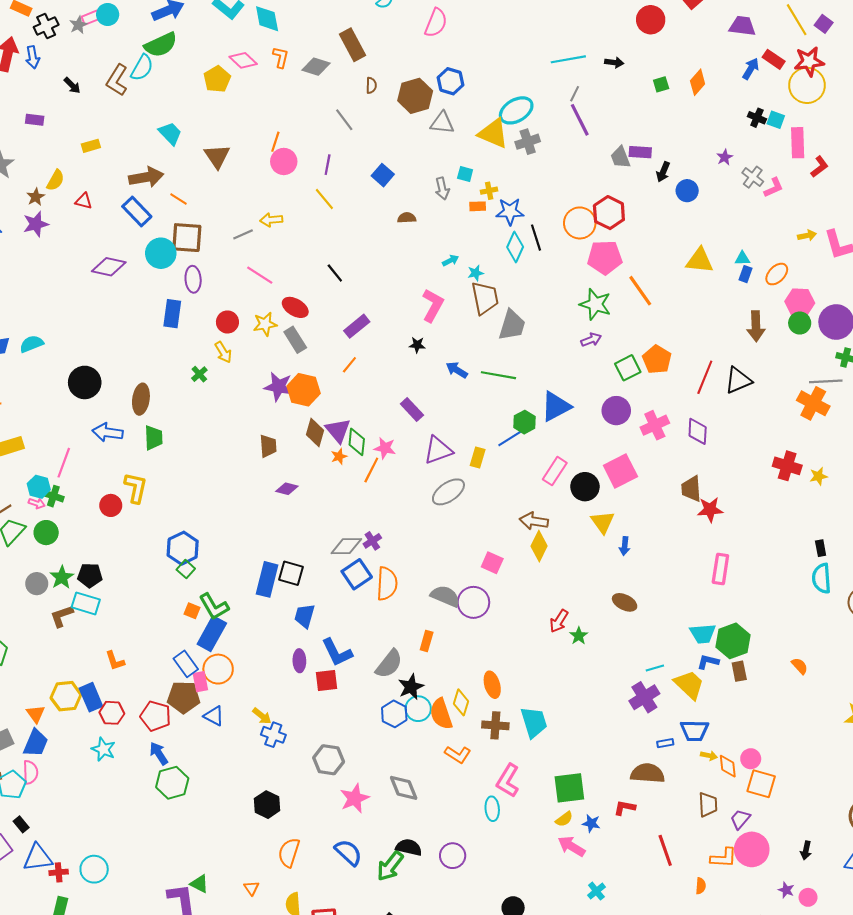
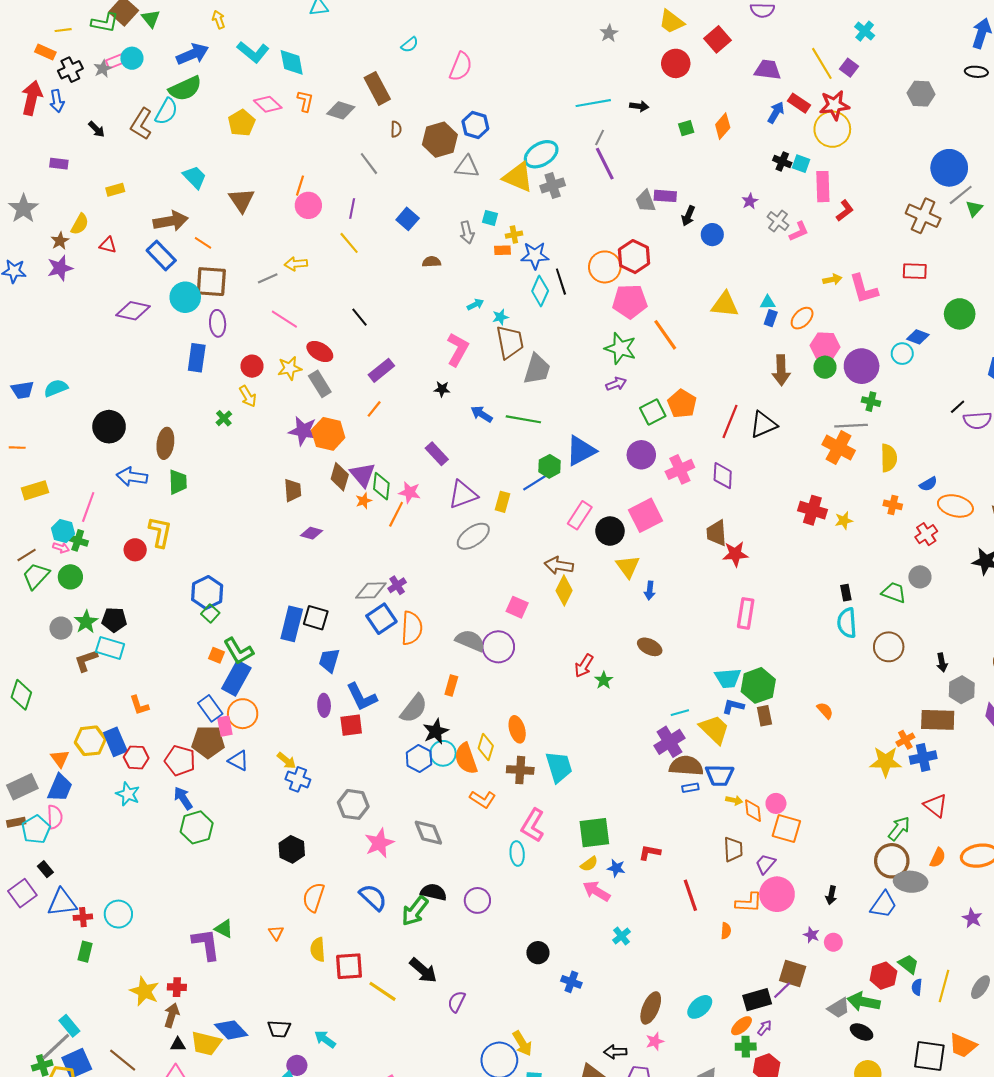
brown semicircle: (648, 773) -> (686, 766), moved

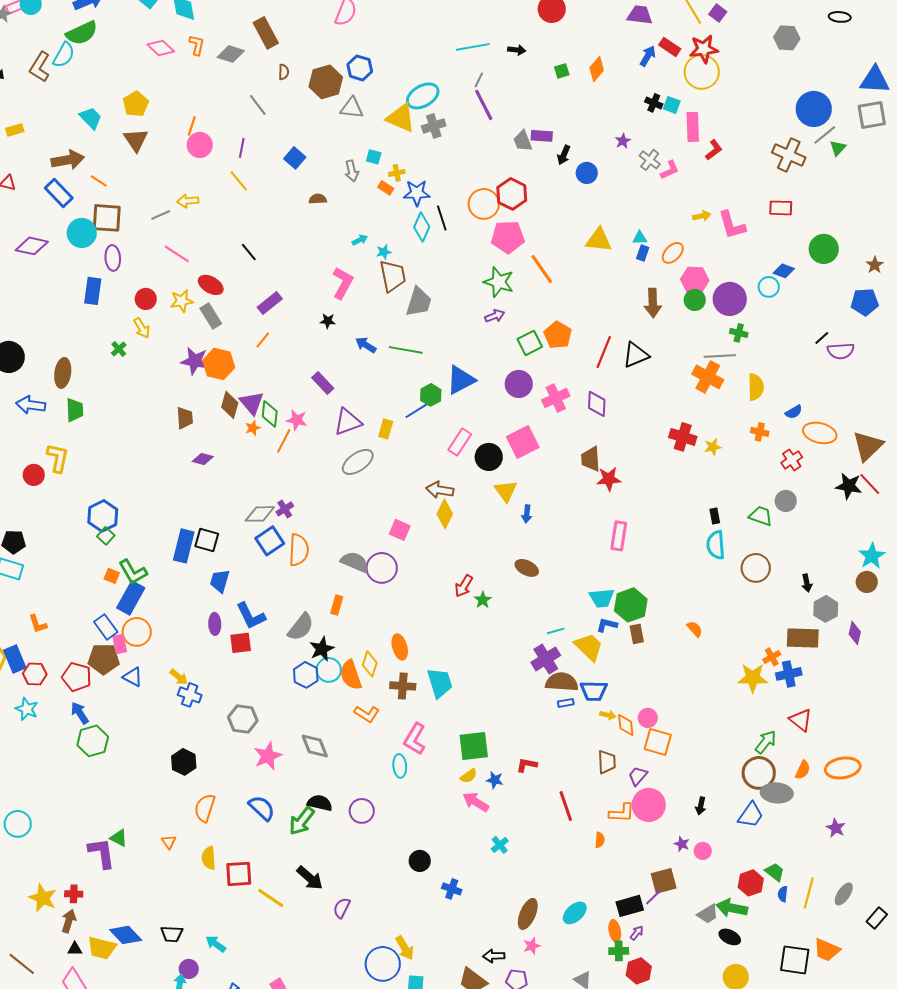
yellow pentagon: (242, 123) -> (136, 104), moved
orange rectangle: (502, 250) -> (386, 188), turned 35
brown square: (793, 974) -> (664, 881), turned -32
orange ellipse: (741, 1026) -> (615, 931), turned -60

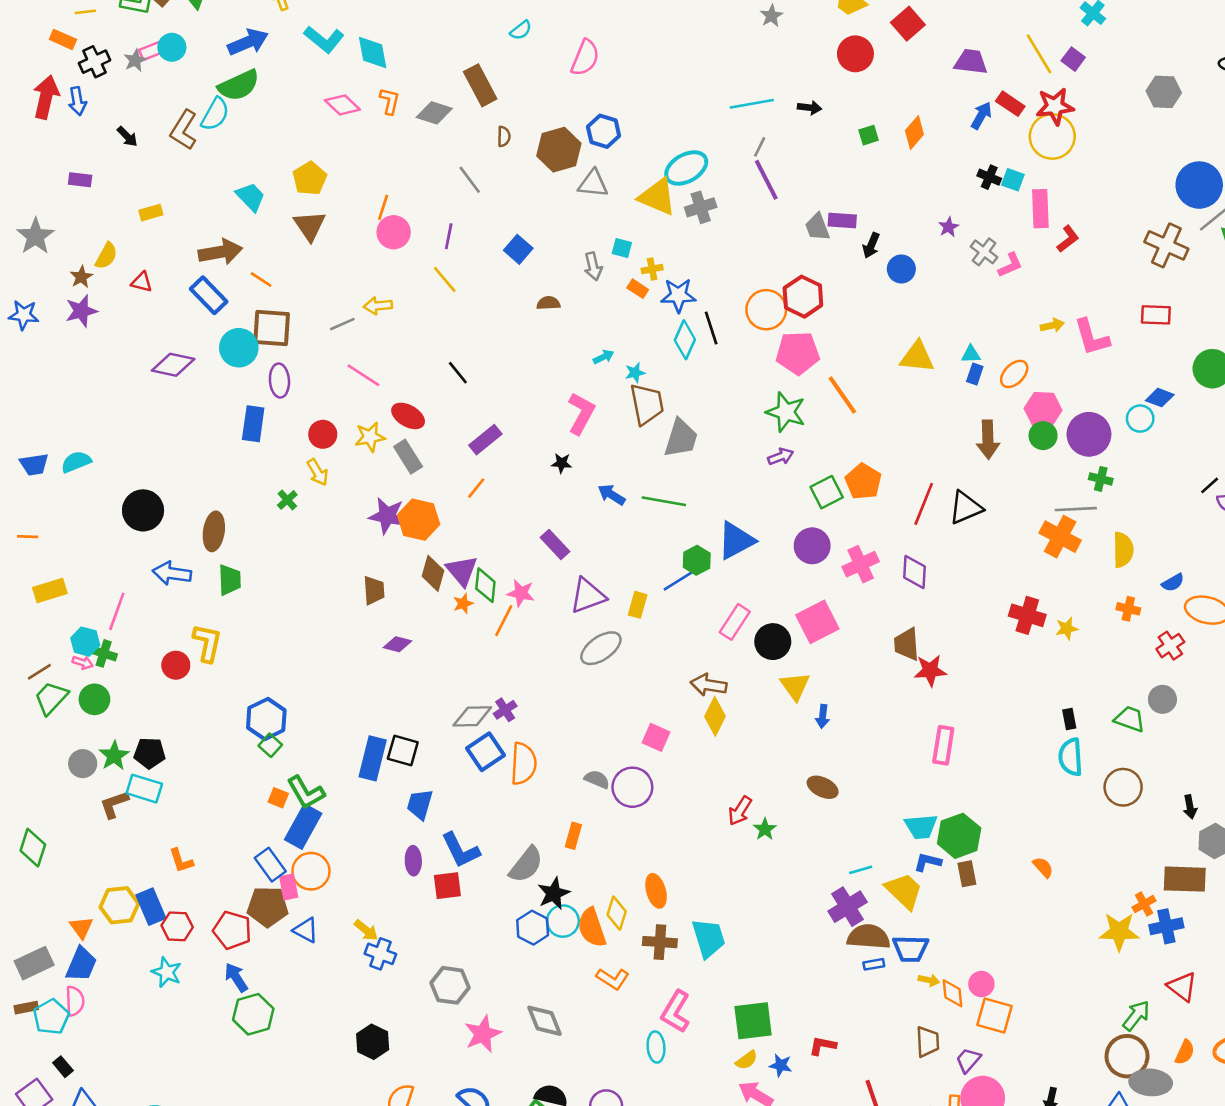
gray semicircle: (355, 562) -> (597, 779), size x0.7

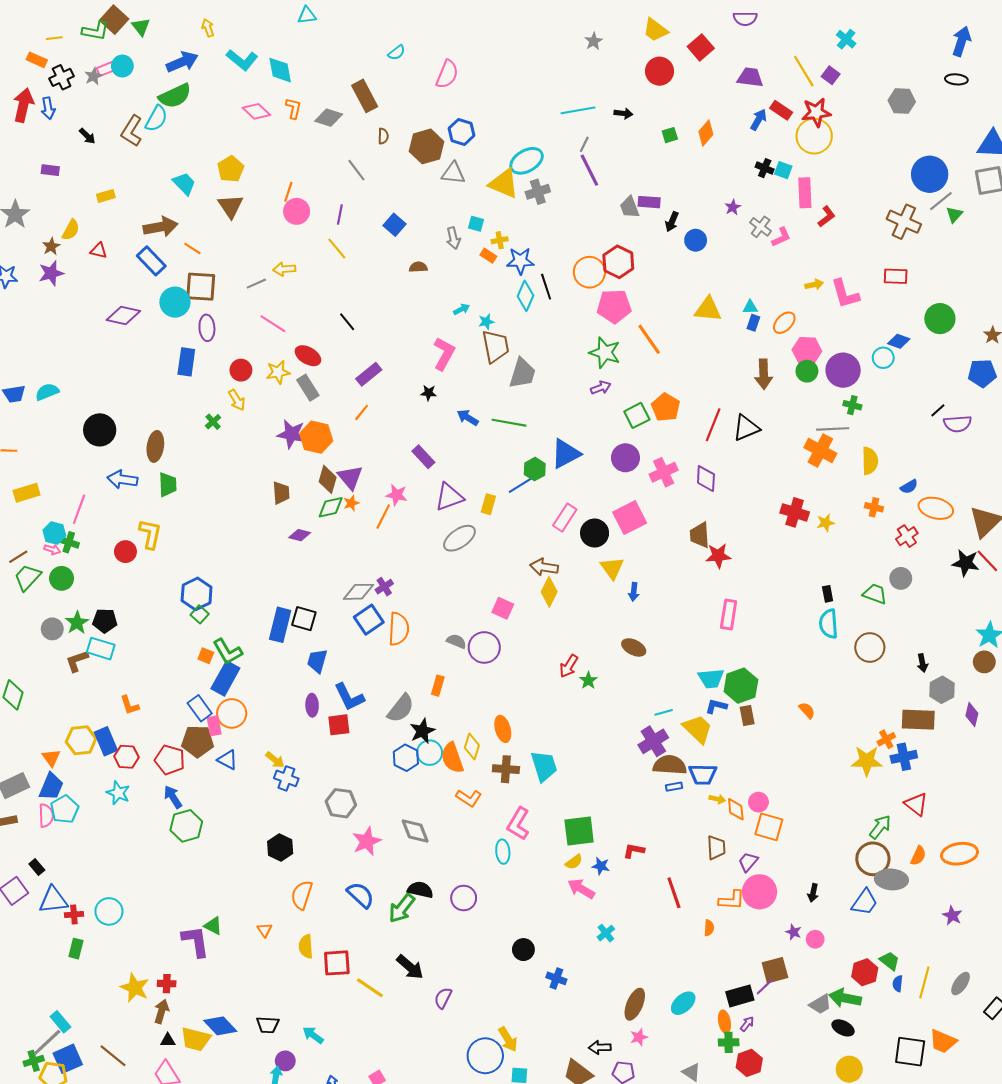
green diamond: (485, 585) -> (331, 507), moved, turned 72
cyan pentagon: (51, 1017) -> (65, 809), moved

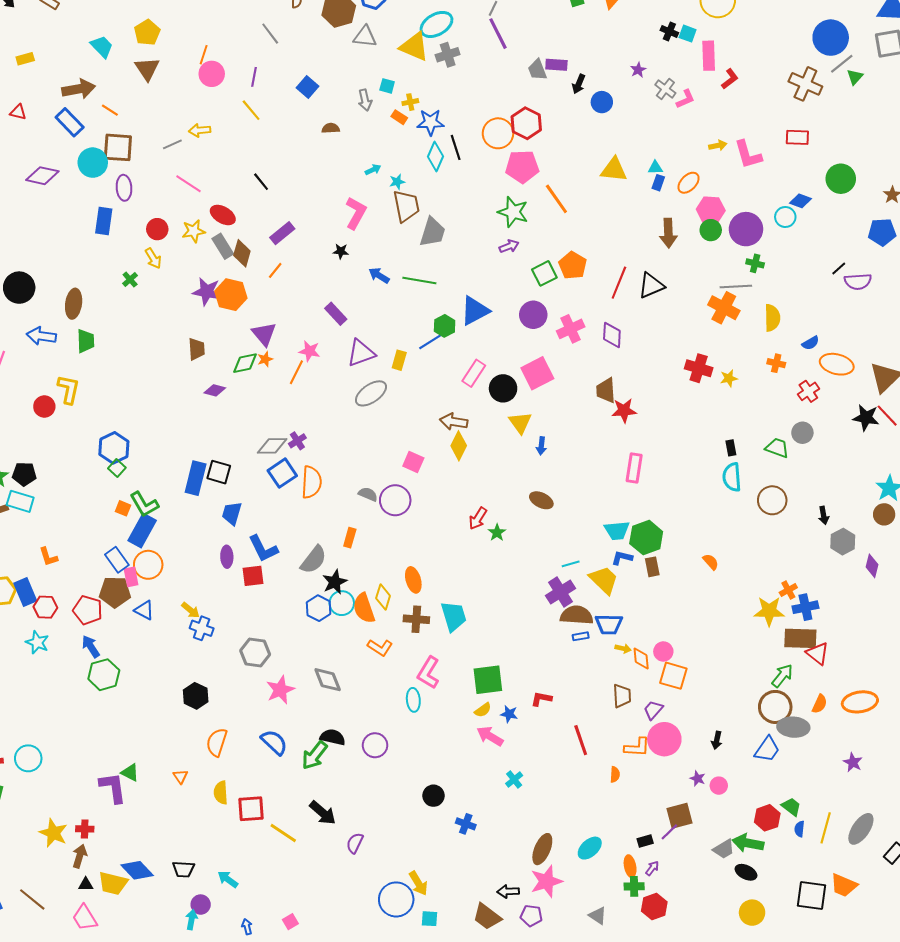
brown diamond: (328, 479) -> (242, 253), moved
brown rectangle: (918, 720) -> (800, 638), moved
gray ellipse: (961, 984) -> (861, 829), size x1.4
black rectangle: (740, 996) -> (645, 841), size x0.6
pink star: (639, 1037) -> (546, 881), size x1.8

